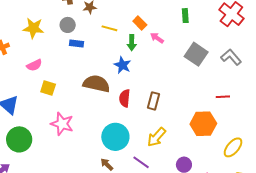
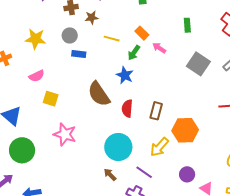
green arrow: (132, 43) -> (134, 53), turned 35
brown semicircle: (96, 84) -> (99, 94), turned -136
orange hexagon: (203, 124) -> (185, 130), moved

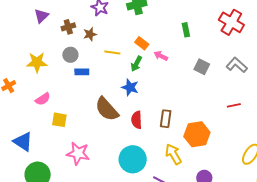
gray square: (198, 64) -> (202, 67), size x0.7
yellow arrow: (159, 147) -> (173, 154), turned 115

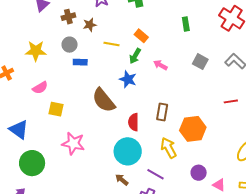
pink arrow: (161, 56) -> (160, 65), moved
red semicircle: (137, 120) -> (134, 122), moved

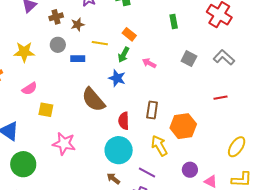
blue rectangle: (80, 62) -> (78, 59), moved

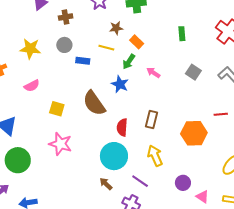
brown star: (78, 25) -> (116, 28), moved
yellow square: (46, 110) -> (57, 109), moved
orange hexagon: (183, 126) -> (194, 133), moved

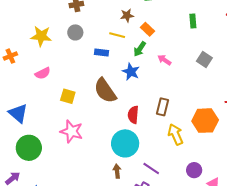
blue rectangle: (83, 61) -> (102, 53), moved
yellow arrow: (155, 156) -> (175, 134), moved
brown arrow: (106, 184) -> (117, 171), turned 40

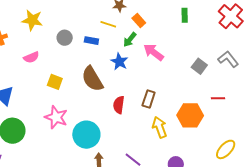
gray circle: (75, 32) -> (65, 38), moved
gray square: (204, 59) -> (199, 66), moved
pink arrow: (164, 60) -> (154, 52), size x1.5
cyan circle: (125, 143) -> (86, 135), moved

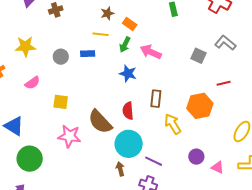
blue star: (119, 62) -> (128, 73), moved
brown semicircle: (92, 79) -> (100, 122), moved
cyan circle: (86, 135) -> (129, 144), moved

